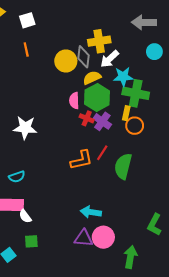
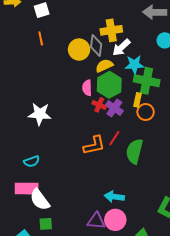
cyan arrow: (91, 212) -> (114, 197), moved
white semicircle: (25, 216) -> (40, 200), size x1.6

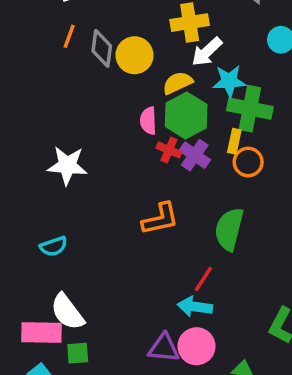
orange line: (41, 38) -> (69, 36), turned 32
gray diamond: (96, 45) -> (102, 48), moved
red line: (114, 138) -> (203, 279), moved
pink rectangle: (27, 189) -> (42, 332), moved

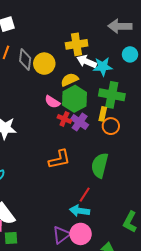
white arrow: (207, 52) -> (87, 62), turned 66
cyan star: (229, 81) -> (103, 67), moved
pink semicircle: (148, 121) -> (52, 102), turned -56
purple triangle: (164, 348) -> (61, 235), turned -42

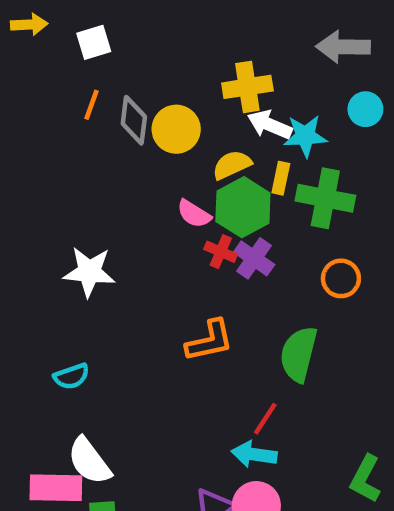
yellow rectangle: (103, 114) -> (281, 178), moved
orange circle: (111, 126) -> (341, 278), moved

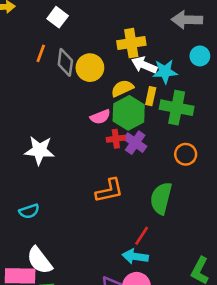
white square: (94, 42) -> (58, 17), moved, turned -36
pink semicircle: (194, 214) -> (100, 117), turned -54
red cross: (221, 252) -> (116, 139), turned -30

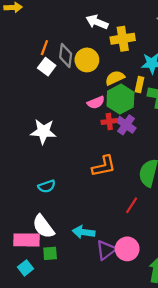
white square: (58, 17) -> (47, 67), moved
white arrow: (144, 65) -> (97, 22), moved
cyan semicircle: (29, 211) -> (47, 186), moved
cyan arrow: (135, 256) -> (84, 232), moved

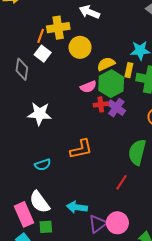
yellow cross: (123, 39) -> (58, 28), moved
gray diamond: (66, 56) -> (22, 69), moved
orange L-shape: (104, 166) -> (81, 149), moved
pink rectangle: (27, 240) -> (24, 214), turned 65

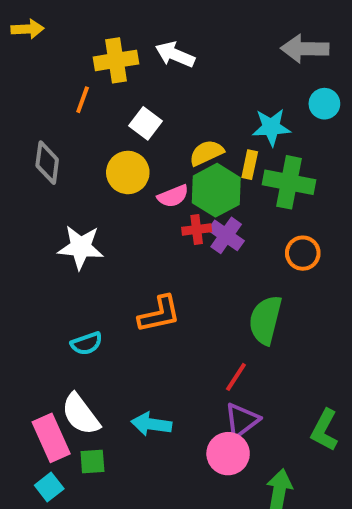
yellow cross: (58, 28) -> (116, 60), moved
yellow circle: (80, 47) -> (128, 172), moved
white square: (43, 54) -> (145, 123), moved
purple triangle: (98, 224) -> (242, 420), moved

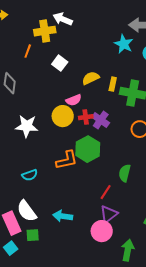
white arrow: (175, 55) -> (63, 19), moved
cyan star: (271, 127) -> (124, 44), moved, turned 30
yellow circle: (128, 172) -> (63, 116), moved
green hexagon: (216, 190) -> (88, 149), moved
green semicircle: (265, 320) -> (125, 173), moved, size x0.7

